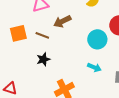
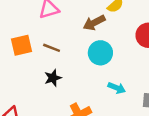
brown arrow: (62, 21) -> (94, 23), moved
cyan circle: (97, 39) -> (100, 53), moved

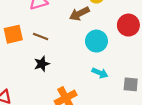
cyan circle: (100, 53) -> (96, 41), moved

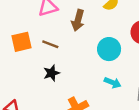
brown arrow: (79, 14) -> (78, 20), moved, turned -48

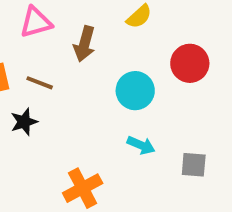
black star: (52, 73) -> (24, 122), moved

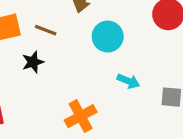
cyan circle: (135, 91) -> (108, 37), moved

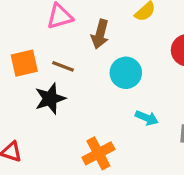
black star: (33, 62) -> (50, 99), size x1.4

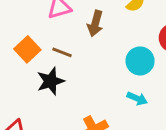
orange square: (24, 63) -> (27, 49), turned -30
cyan circle: (126, 73) -> (140, 61), moved

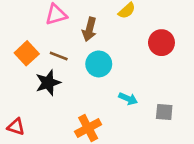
cyan circle: (140, 61) -> (99, 64), moved

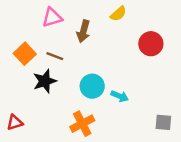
cyan circle: (99, 64) -> (92, 86), moved
gray square: (164, 112) -> (163, 122), moved
red triangle: (16, 127) -> (15, 122), turned -35

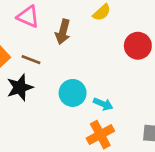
pink triangle: (52, 17) -> (28, 17), turned 40
orange cross: (82, 124) -> (100, 135), moved

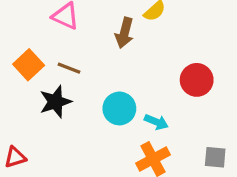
brown arrow: (63, 32) -> (124, 33), moved
red circle: (138, 46) -> (197, 80), moved

